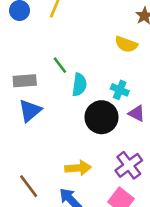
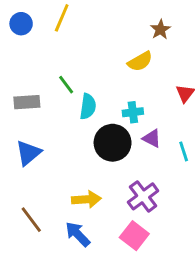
yellow semicircle: (126, 44) -> (140, 61), turned -50
cyan cross: (120, 90) -> (133, 112), turned -30
blue triangle: (30, 111) -> (28, 153), moved

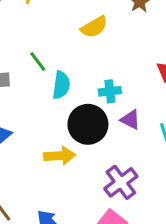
yellow semicircle: (140, 61) -> (94, 27), moved
yellow arrow: (86, 199) -> (60, 156), moved

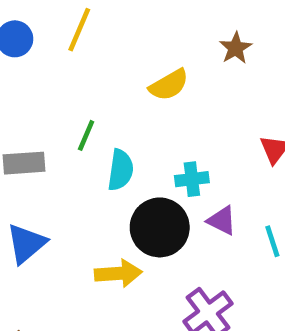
green line: (38, 62) -> (86, 135), turned 60

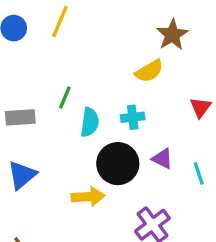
brown star: (236, 48) -> (172, 35), size x1.4
yellow semicircle: (169, 85) -> (149, 71), moved
cyan cross: (192, 179) -> (133, 117), moved

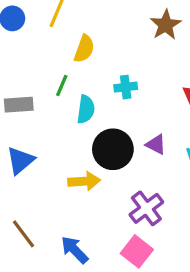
yellow semicircle: (149, 71) -> (84, 49), moved, turned -40
cyan cross: (133, 117) -> (126, 87), moved

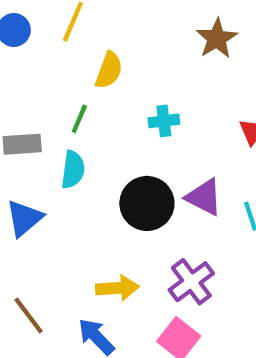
cyan semicircle: (86, 109) -> (73, 170), moved
purple triangle: (156, 144) -> (204, 197), size x1.4
yellow arrow: (84, 181) -> (117, 288), moved

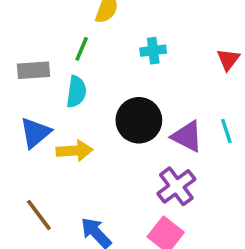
purple triangle: (204, 197) -> (187, 136), moved
yellow arrow: (117, 288) -> (75, 151), moved

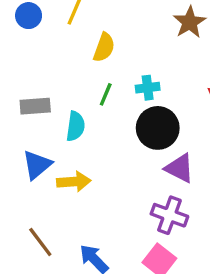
green line: (82, 49) -> (106, 94), moved
black circle: (139, 120) -> (158, 128), moved
purple cross: (176, 186) -> (169, 215), turned -33

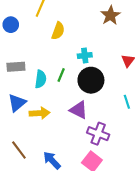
blue circle: (29, 16) -> (11, 25), moved
green line: (106, 94) -> (61, 75), moved
purple triangle: (180, 168) -> (79, 110), moved

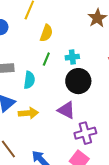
green line: (61, 75) -> (46, 59), moved
purple cross: (98, 134) -> (85, 133), turned -35

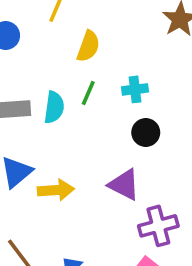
cyan semicircle: (29, 80) -> (54, 107), moved
black circle: (78, 81) -> (146, 133), size x0.6

